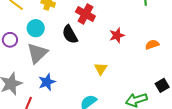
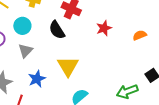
gray triangle: (37, 53) -> (25, 51), size x0.7
yellow triangle: (101, 69) -> (68, 66), moved, size x1.6

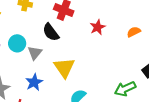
cyan circle: (22, 26) -> (17, 43), moved
gray triangle: (25, 51) -> (35, 53), moved

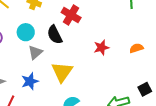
red star: (98, 27) -> (101, 48), moved
cyan circle: (17, 43) -> (26, 32), moved

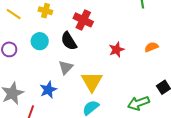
gray triangle: (35, 52) -> (66, 67), moved
yellow triangle: (62, 72) -> (92, 82), moved

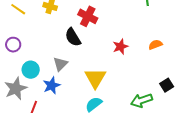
cyan circle: (40, 41) -> (31, 70), moved
gray triangle: (66, 67) -> (60, 64), moved

